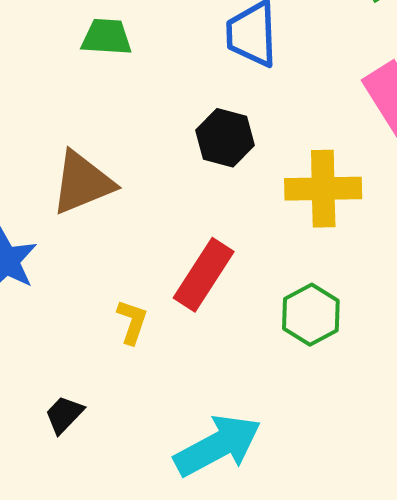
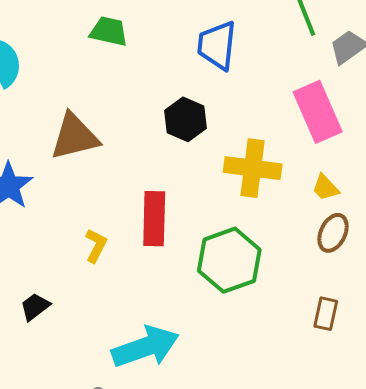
red rectangle: (204, 275) -> (154, 219), turned -40
green hexagon: (311, 315) -> (229, 260), size x1.4

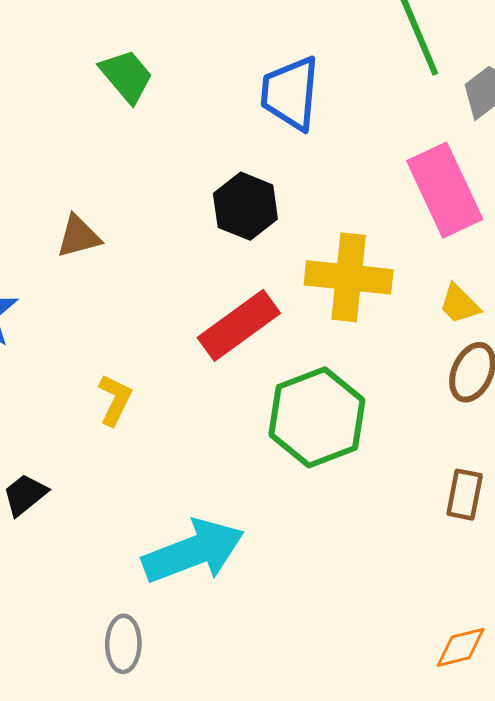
green trapezoid: (109, 31) -> (126, 76), turned 39
brown triangle: (75, 137) -> (79, 236), size x0.6
red rectangle: (154, 219) -> (239, 325), moved, turned 54

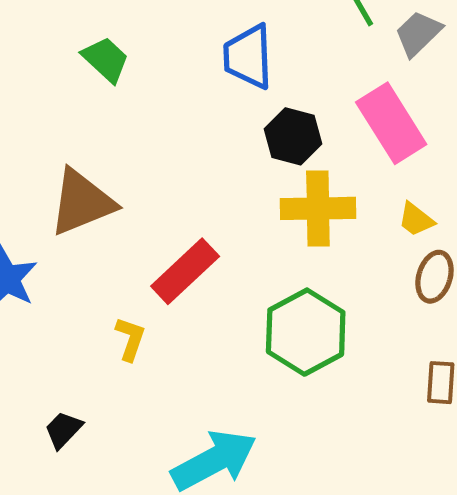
black hexagon: (245, 206) -> (293, 136), moved
brown triangle: (79, 236) -> (82, 202), size x1.8
red rectangle: (239, 325) -> (185, 271), moved

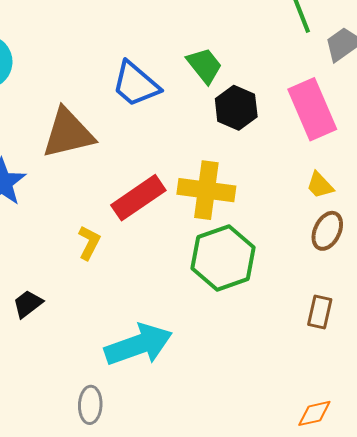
blue trapezoid: (248, 57) -> (136, 84), moved, turned -56
green trapezoid: (106, 59) -> (204, 65), moved
yellow cross: (318, 208) -> (206, 190), moved

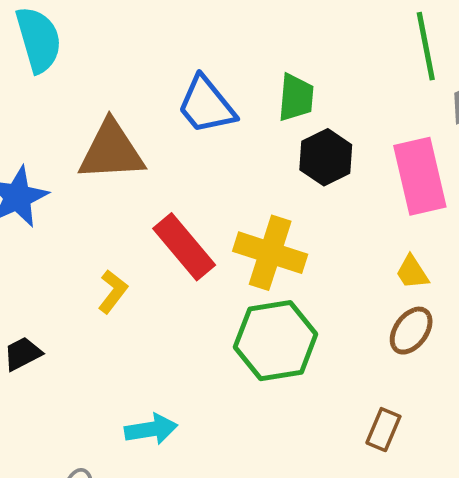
green trapezoid: (204, 65) -> (296, 97), turned 33
red rectangle: (138, 198) -> (184, 247), turned 74
cyan arrow: (138, 345) -> (151, 429), size x0.6

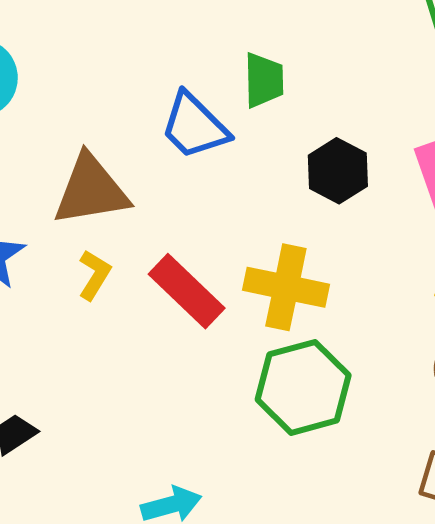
green trapezoid: (296, 97) -> (264, 80), moved
yellow L-shape: (113, 291) -> (94, 275), moved

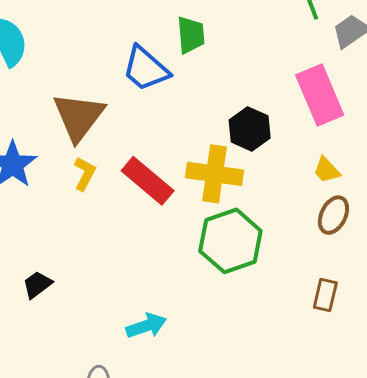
black hexagon: (338, 171) -> (250, 129), moved
brown triangle: (91, 190) -> (79, 117), turned -40

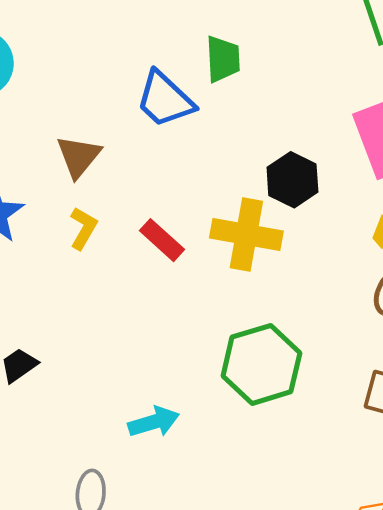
brown triangle: (79, 117) -> (79, 156), size x0.7
red rectangle: (148, 181) -> (162, 240), size x0.7
green hexagon: (230, 241) -> (261, 364), moved

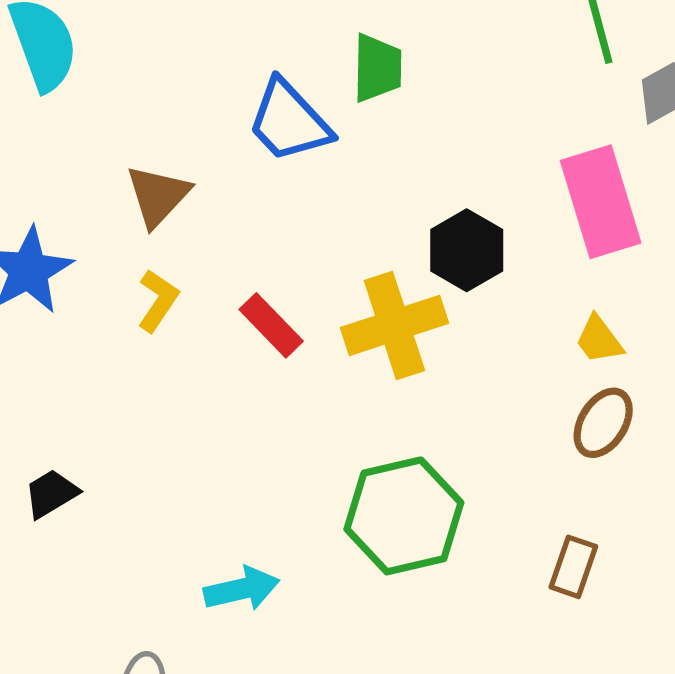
yellow cross: (246, 234) -> (394, 325), turned -32

